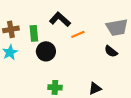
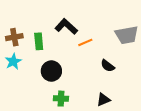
black circle: (46, 51) -> (51, 71), moved
black semicircle: (111, 51) -> (108, 66), moved

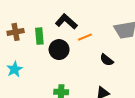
cyan star: (13, 61) -> (14, 69), moved
black circle: (51, 71) -> (59, 50), moved

